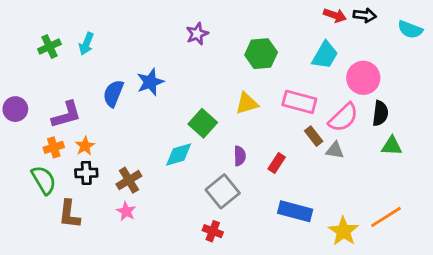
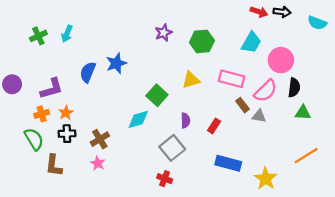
purple star: (197, 34) -> (163, 33), moved
orange line: (386, 217) -> (306, 156), moved

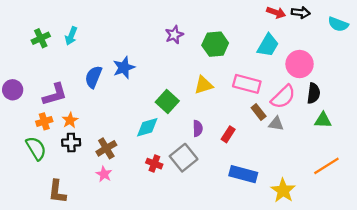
brown L-shape: (54, 165) -> (57, 192), moved
red cross: (165, 179) -> (154, 164), moved

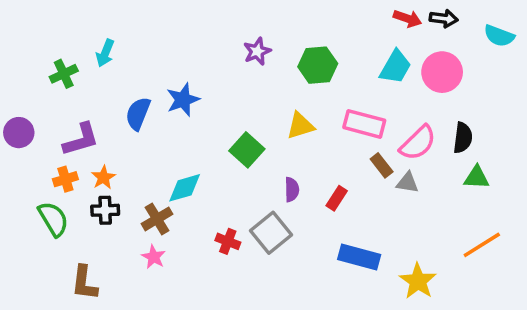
green cross: (41, 38) -> (64, 74), moved
pink circle: (300, 64) -> (442, 72), moved
cyan diamond: (147, 127) -> (185, 188), moved

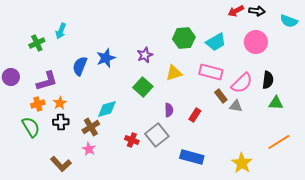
red arrow: (407, 19) -> (236, 11), turned 133
purple star: (257, 51) -> (145, 55), moved
cyan trapezoid: (395, 67) -> (216, 42), moved, turned 30
blue rectangle: (359, 257) -> (192, 157), moved
brown L-shape: (84, 283) -> (61, 164), moved, turned -50

